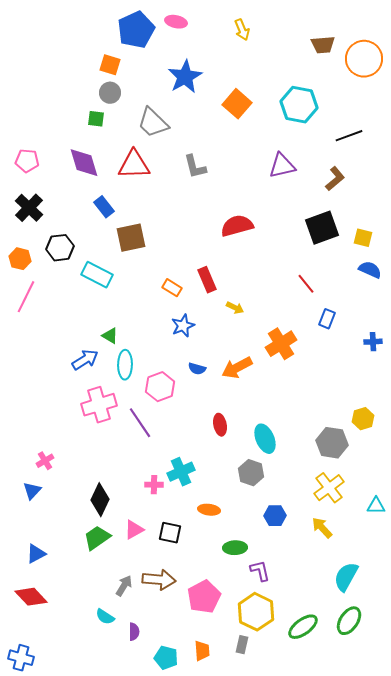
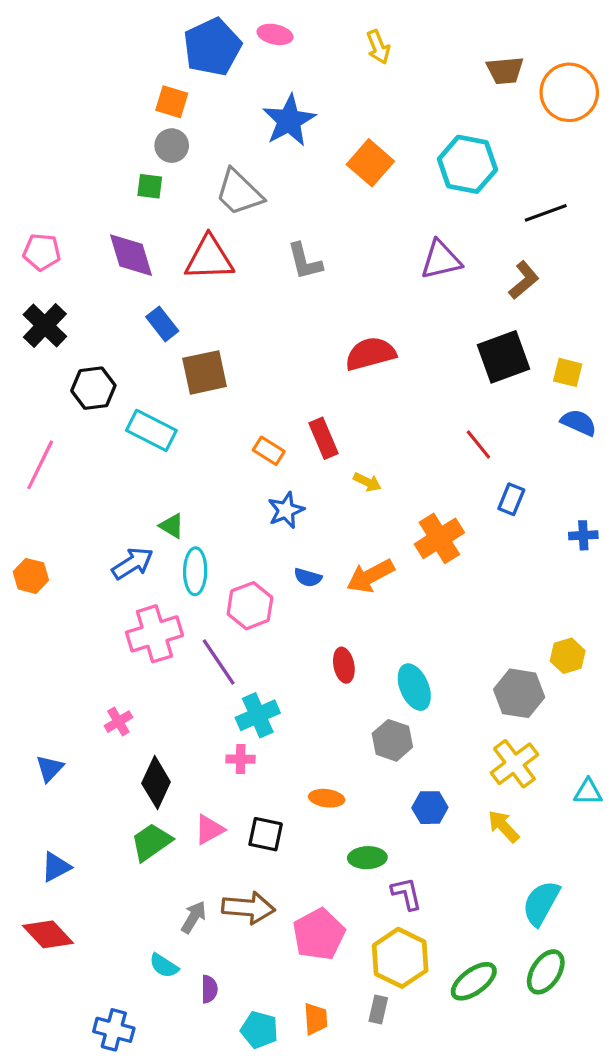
orange hexagon: (20, 259) -> (31, 576), moved
pink cross: (45, 461) -> (118, 722), moved
cyan cross: (181, 472) -> (258, 715), moved
blue cross: (21, 658) -> (114, 1030), moved

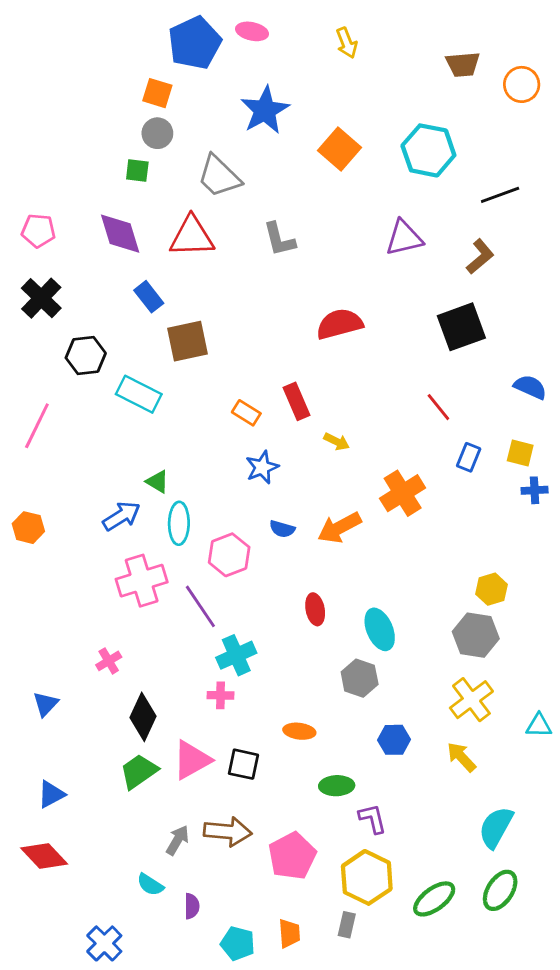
orange circle: (569, 92) -> (522, 84), size x0.7
yellow square: (568, 372) -> (520, 453), moved
yellow hexagon: (568, 656) -> (492, 589), moved
pink triangle: (209, 829) -> (192, 760), size x1.4
blue cross: (114, 1030) -> (104, 943), turned 30

